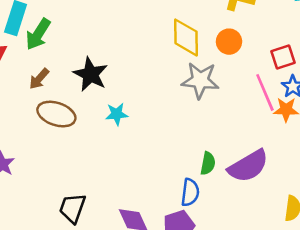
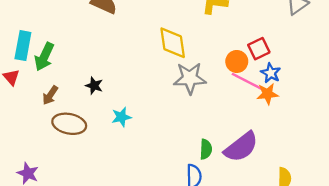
orange circle: (229, 42) -> (237, 61), moved
black star: (90, 74) -> (94, 86), size x0.6
pink line: (265, 92) -> (247, 81), turned -32

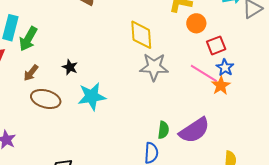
orange circle: (237, 61) -> (196, 23), moved
orange star: (267, 94) -> (221, 86), turned -30
cyan star: (121, 117) -> (92, 96), size x1.6

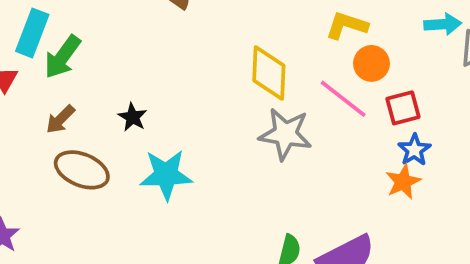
pink line: (204, 73) -> (343, 99), moved

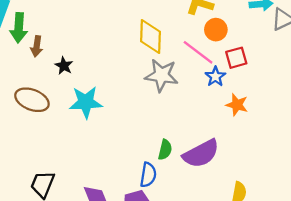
green arrow: (62, 57) -> (19, 28), turned -32
brown arrow: (60, 119) -> (37, 46), moved, turned -36
blue star: (414, 150) -> (215, 77), moved
orange star: (403, 182) -> (237, 105), turned -30

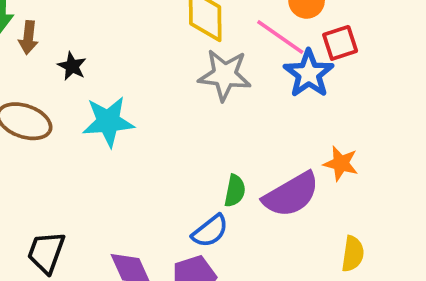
blue star: (215, 77) -> (309, 74), size x1.5
orange star: (237, 105) -> (341, 163), moved
blue semicircle: (148, 175) -> (210, 231), turned 45

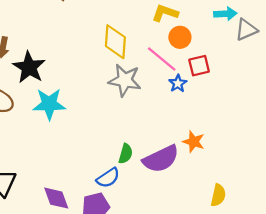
black star: (72, 66) -> (29, 67), size x1.8
blue star: (309, 74) -> (178, 83), size x0.6
yellow semicircle: (353, 254) -> (218, 195), moved

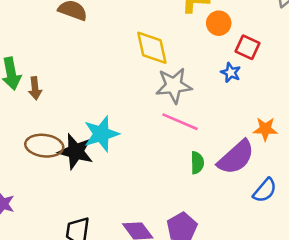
pink line: (162, 59) -> (180, 122), moved
red square: (199, 66) -> (248, 47), turned -35
black star: (29, 67) -> (76, 151), moved
blue semicircle: (108, 178) -> (265, 190), moved

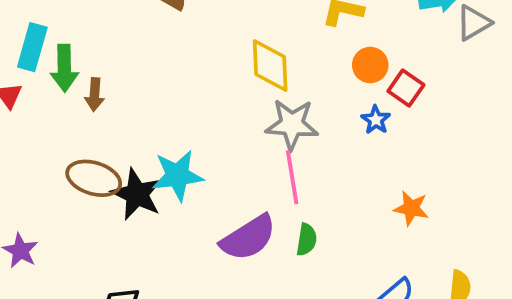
orange circle: (219, 23) -> (370, 65), moved
pink line: (180, 122) -> (292, 177), turned 48
purple semicircle: (236, 157) -> (248, 238), moved

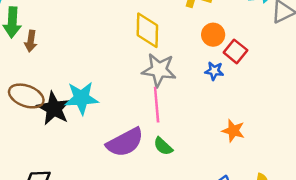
blue star: (376, 120) -> (214, 71), turned -30
green semicircle: (307, 240) -> (163, 146), turned 120

